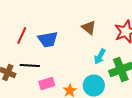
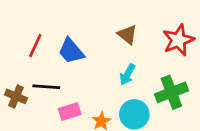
blue trapezoid: (48, 40) -> (71, 51), turned 60
cyan arrow: (100, 56) -> (127, 74), moved

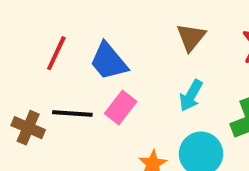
brown triangle: (127, 35) -> (191, 37), turned 30
pink rectangle: (70, 112) -> (121, 108), moved, turned -35

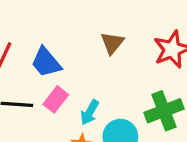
cyan arrow: (191, 95) -> (90, 112), moved

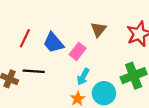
pink rectangle: (56, 99) -> (78, 51), moved

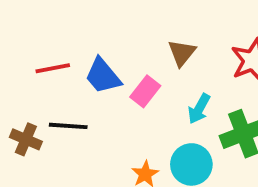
red line: (25, 38) -> (53, 68), turned 54
cyan arrow: (83, 77) -> (199, 109), moved

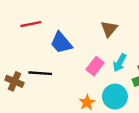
red line: (53, 68) -> (31, 24), moved
pink rectangle: (145, 91) -> (95, 66), moved

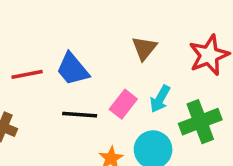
red line: (31, 24) -> (27, 74), moved
black line: (40, 73) -> (80, 115), moved

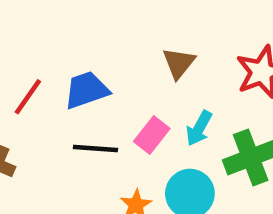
blue trapezoid: (73, 69) -> (86, 90), turned 111
red line: (27, 74) -> (28, 97), turned -44

